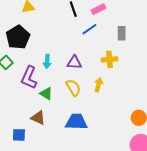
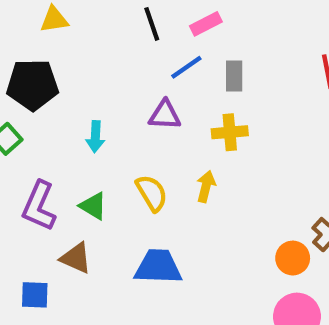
gray rectangle: (122, 33) -> (234, 76), moved
black pentagon: (18, 37) -> (33, 85), turned 30
purple triangle: (74, 62) -> (165, 115), moved
purple L-shape: (29, 78) -> (39, 206), moved

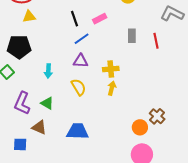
blue line: (186, 67) -> (82, 39), moved
gray rectangle: (234, 76) -> (132, 36), moved
yellow arrow: (206, 186) -> (112, 88), moved
yellow semicircle: (152, 193) -> (79, 87), moved

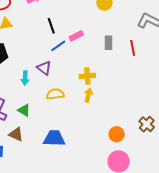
pink rectangle: (100, 19) -> (76, 36), moved
purple triangle: (81, 61) -> (44, 68), moved, turned 35
yellow semicircle: (79, 87) -> (55, 94), turned -66
brown cross: (157, 116) -> (147, 124), moved

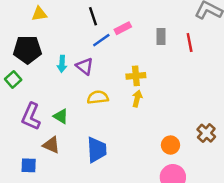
cyan arrow: (25, 78) -> (62, 64), moved
blue trapezoid: (54, 138) -> (97, 150), turned 85

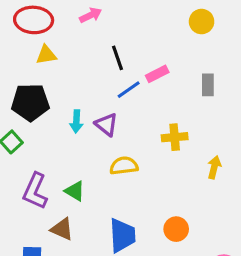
yellow arrow: (137, 99) -> (214, 167), moved
orange circle: (170, 145) -> (176, 229), moved

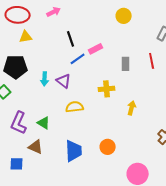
gray rectangle: (208, 85) -> (126, 64), moved

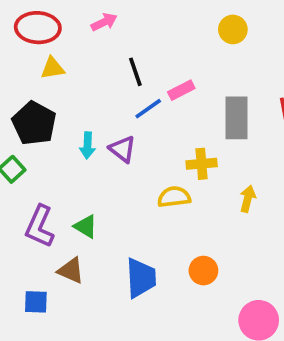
gray rectangle: (126, 64) -> (237, 118), size x1.6
black pentagon: (16, 67) -> (34, 123), turned 30
yellow semicircle: (75, 107) -> (174, 197), moved

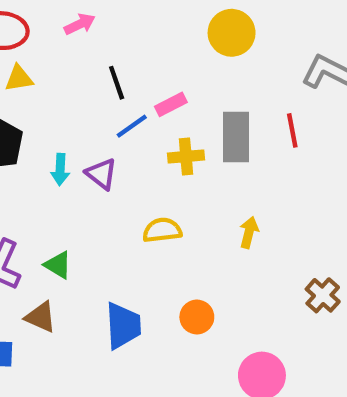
yellow circle: (233, 29) -> (232, 33), size x1.4
yellow cross: (202, 164) -> (186, 156), moved

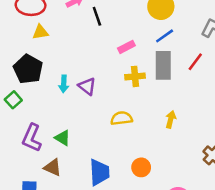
black line: (117, 83) -> (97, 16), moved
blue line: (132, 126) -> (165, 36), moved
red line: (292, 130) -> (195, 62), turned 48

